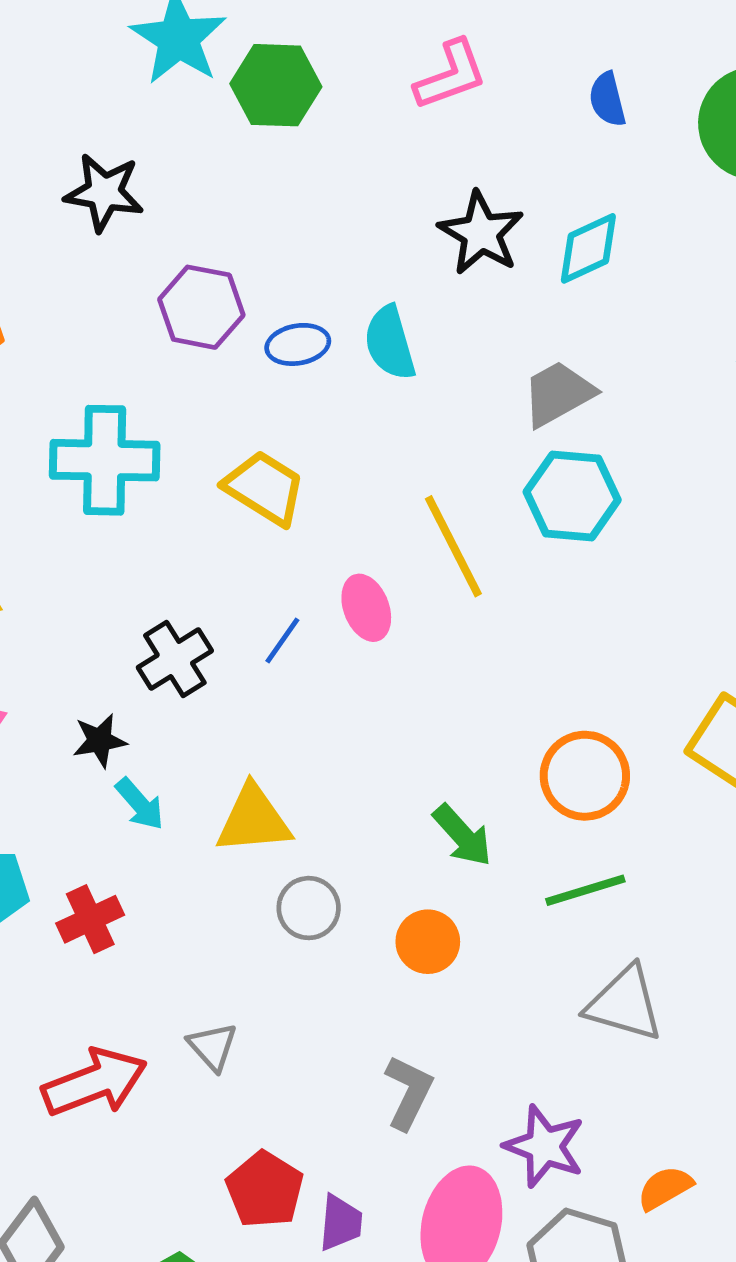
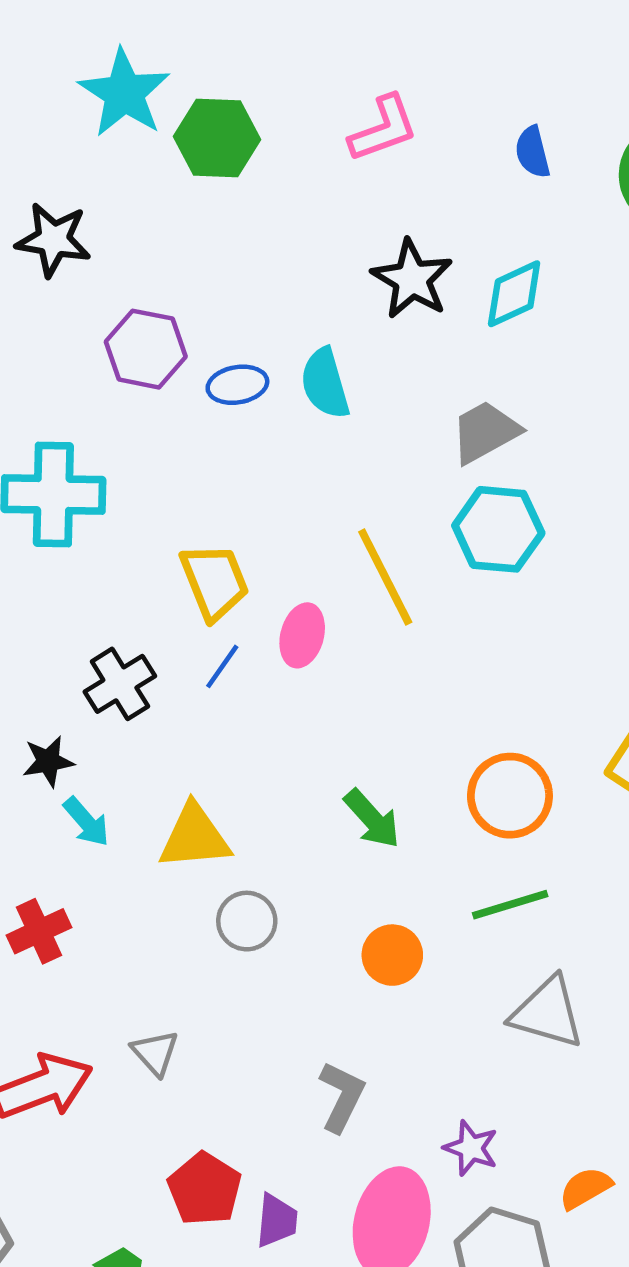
yellow trapezoid: (264, 488) -> (214, 582), moved, turned 36
pink ellipse: (366, 608) -> (302, 635), turned 36
green arrow: (462, 835) -> (372, 819), moved
orange circle: (428, 942) -> (392, 955), moved
purple star: (545, 1146) -> (471, 1148), size x0.7

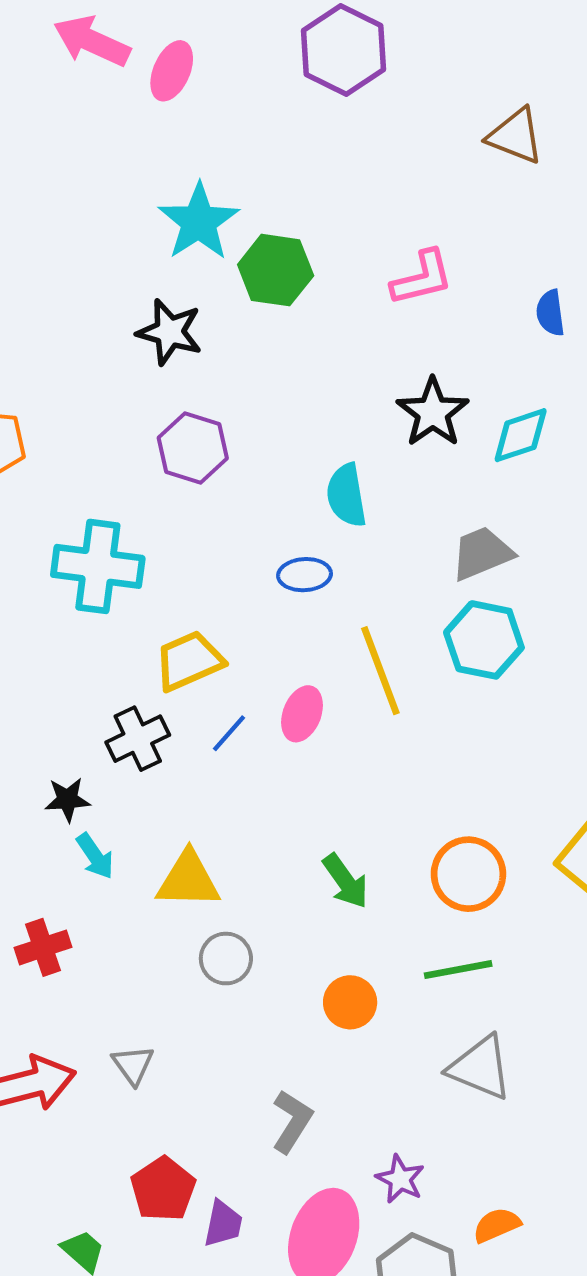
black star: (53, 240) -> (170, 332), moved
blue ellipse: (237, 385) -> (305, 575), moved
yellow trapezoid: (214, 582) -> (189, 661), moved, turned -98

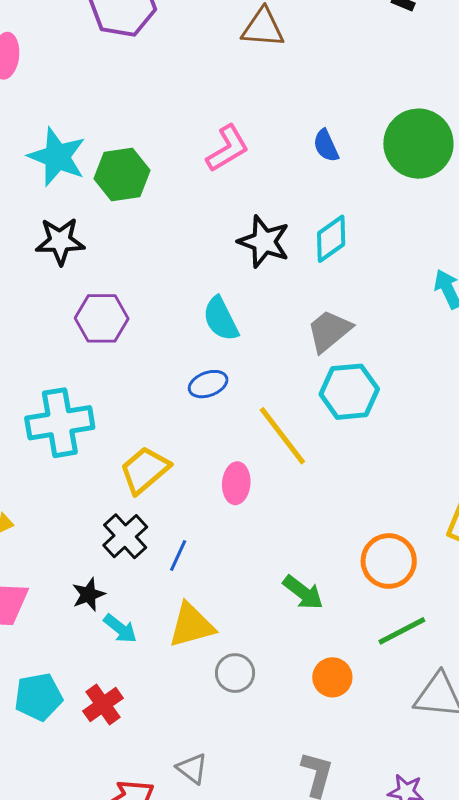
blue line: (229, 733) -> (178, 555), moved

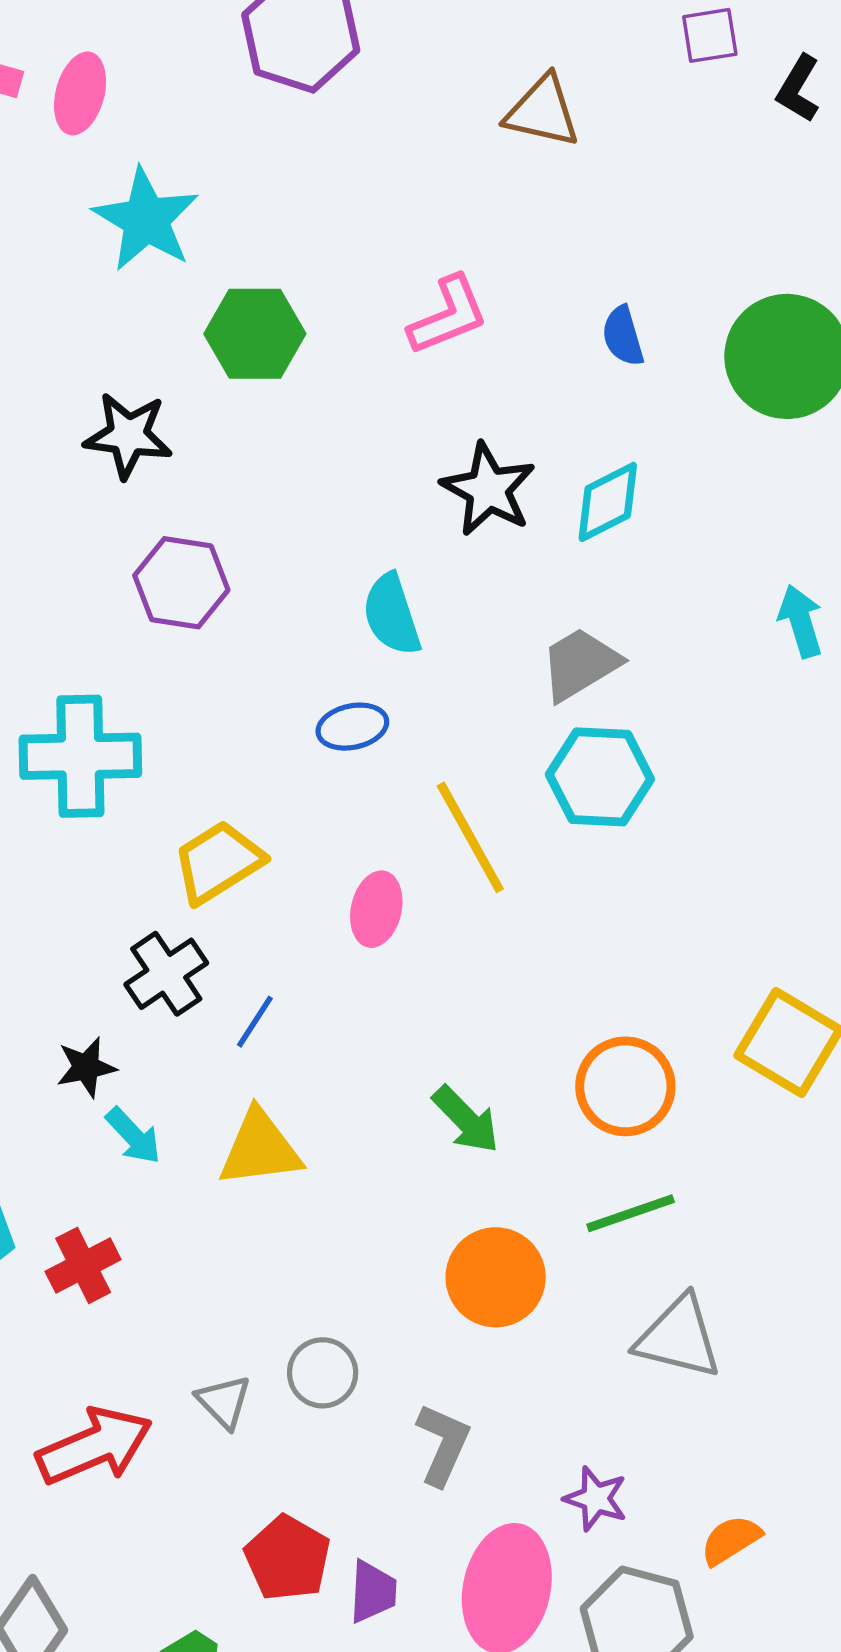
cyan star: (57, 157) -> (146, 220), moved
gray circle: (235, 673) -> (323, 1373), moved
orange circle: (332, 677) -> (496, 1277), size x1.4

